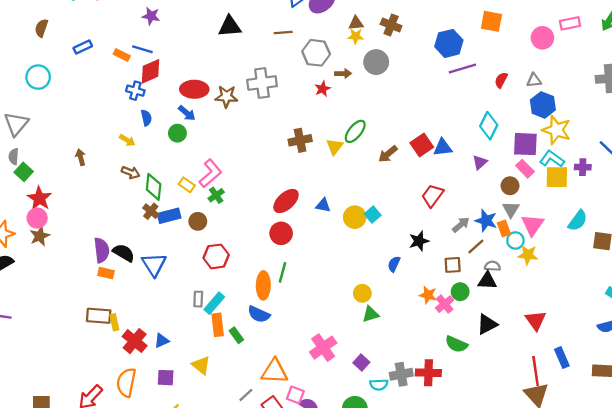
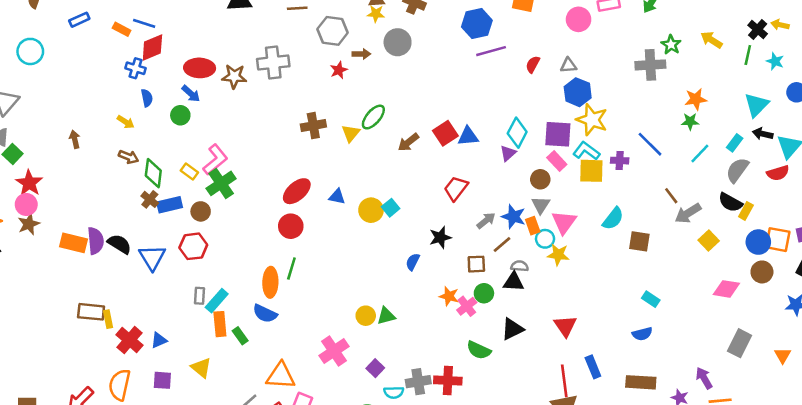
cyan diamond: (489, 126) -> (517, 133), moved
green cross: (216, 195) -> (221, 183), size x1.6
red hexagon: (216, 256) -> (193, 246), moved
orange rectangle: (106, 273) -> (73, 243), moved, size x1.5
yellow circle: (362, 293) -> (366, 316), moved

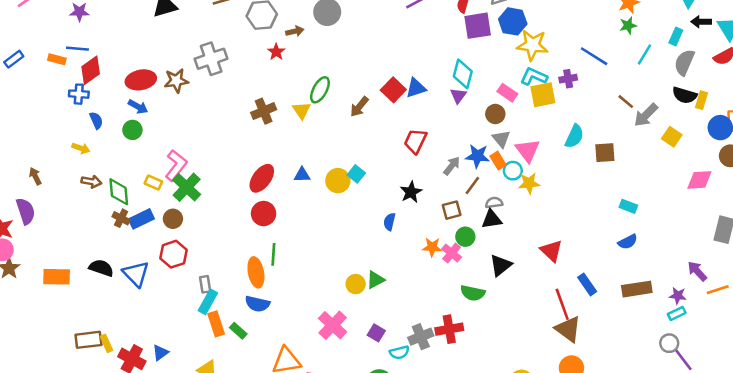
purple square: (558, 134) -> (478, 26), moved
purple semicircle: (96, 241) -> (26, 211), moved
gray rectangle: (199, 296) -> (205, 284), moved

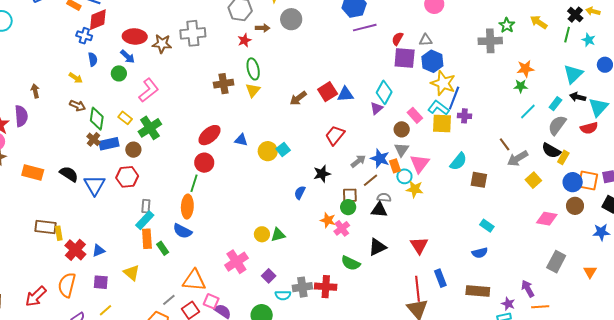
blue line: (594, 56) -> (454, 98), moved, turned 65
green ellipse: (320, 90) -> (253, 69), moved, turned -55
pink L-shape: (176, 165) -> (149, 90), moved
green circle: (465, 237) -> (348, 207), moved
green line: (273, 254) -> (194, 183), moved

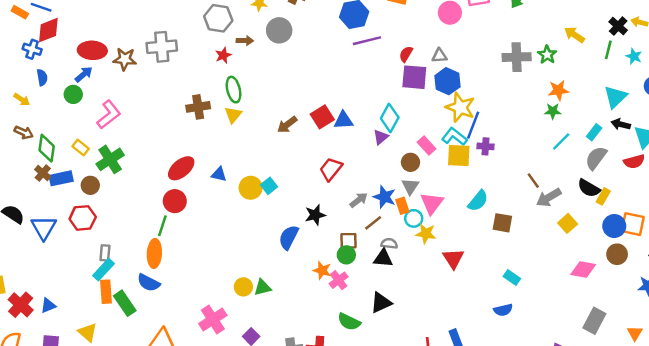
green star: (507, 25) -> (547, 55), moved
blue arrow: (128, 57) -> (84, 74), turned -84
blue semicircle: (300, 193) -> (289, 237), size x1.5
red triangle: (419, 245) -> (453, 259), moved
green rectangle: (163, 248) -> (125, 303), size x1.5

